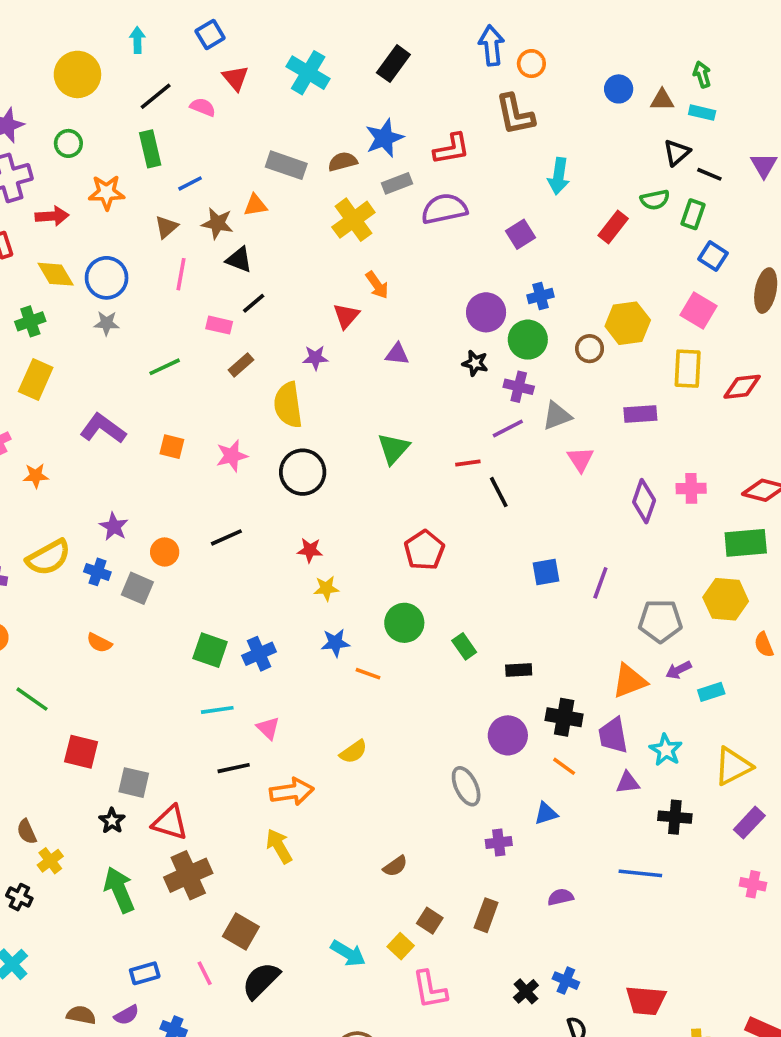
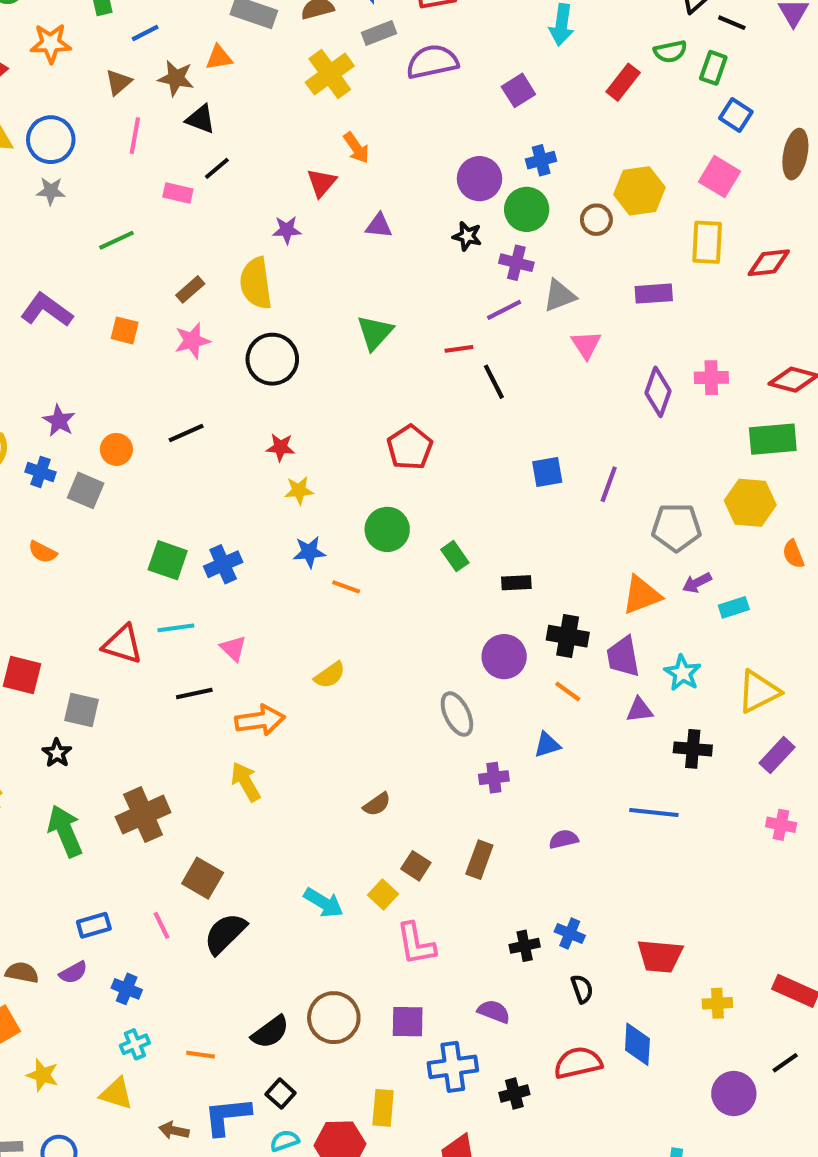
brown rectangle: (241, 365) -> (190, 289), moved
red triangle: (170, 823) -> (123, 644), moved
black cross: (526, 991) -> (525, 946), turned 30

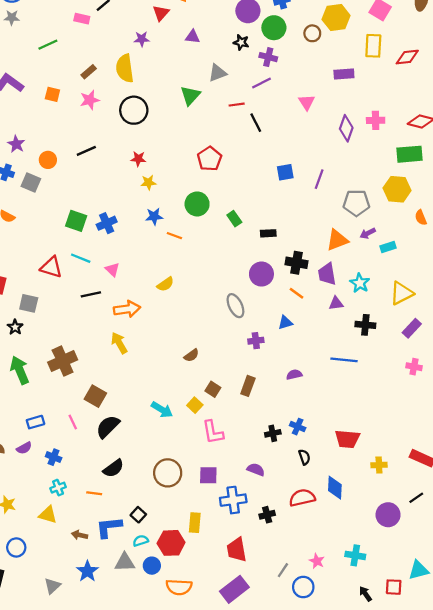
gray triangle: (559, 296) -> (217, 73), moved
cyan line: (176, 628) -> (81, 258), turned 30
black semicircle: (270, 1032) -> (113, 468), moved

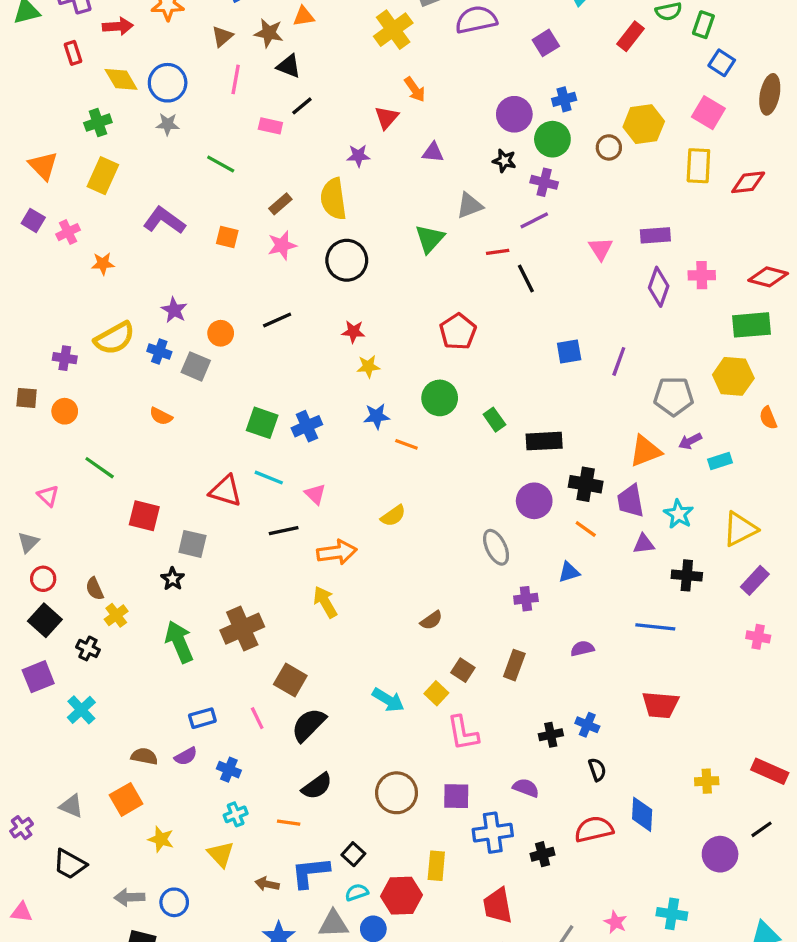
green line: (48, 45) -> (221, 164), turned 54
purple rectangle: (344, 74) -> (655, 235), moved
black rectangle: (268, 233) -> (544, 441), size x1.5
red trapezoid: (347, 439) -> (660, 705), moved
yellow triangle: (48, 515) -> (221, 854), turned 30

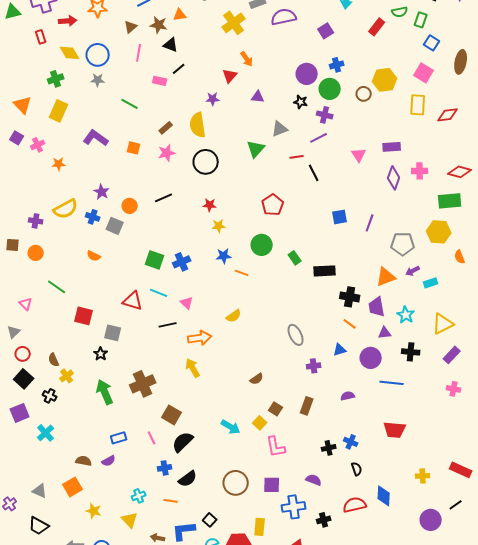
purple circle: (534, 501) -> (371, 358), moved
blue cross: (229, 770) -> (165, 468), moved, turned -32

